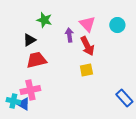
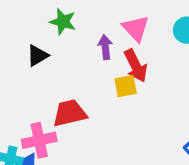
red trapezoid: (36, 60) -> (70, 113), moved
yellow square: (86, 70) -> (126, 86), moved

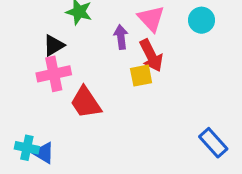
red trapezoid: (70, 113) -> (86, 102), turned -111
pink cross: (39, 140) -> (54, 74), moved

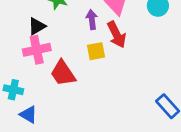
yellow square: (141, 76) -> (96, 51), moved
cyan cross: (27, 148) -> (13, 90), moved

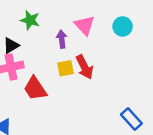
red arrow: (117, 35) -> (85, 67), moved

